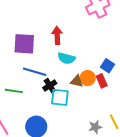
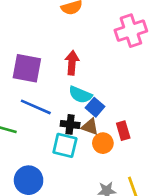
blue square: (108, 66) -> (95, 107), moved
orange circle: (88, 78) -> (103, 143), moved
black cross: (50, 86) -> (70, 124), moved, turned 32

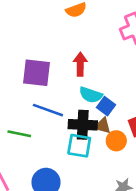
black cross: (70, 124) -> (83, 125), size x1.5

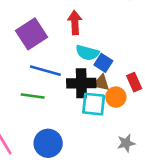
purple square: (36, 73) -> (31, 34), turned -36
green line: (19, 134) -> (33, 96), moved
cyan square: (79, 146) -> (94, 104), moved

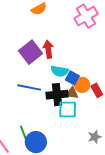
purple square: (31, 34) -> (30, 52), moved
green line: (33, 96) -> (24, 134), moved, turned 66
orange circle: (116, 97) -> (82, 85), moved

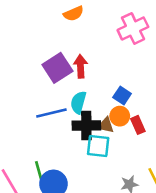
cyan semicircle: (60, 71) -> (78, 102), moved, turned 90
blue square: (72, 78) -> (122, 96), moved
blue line: (29, 87) -> (51, 113), turned -30

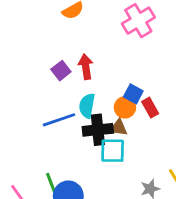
purple square: (57, 68) -> (61, 71), size x0.6
orange circle: (120, 116) -> (125, 107), moved
red rectangle: (138, 125) -> (150, 108), moved

